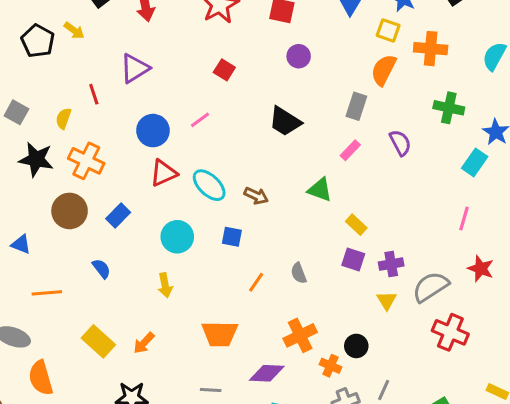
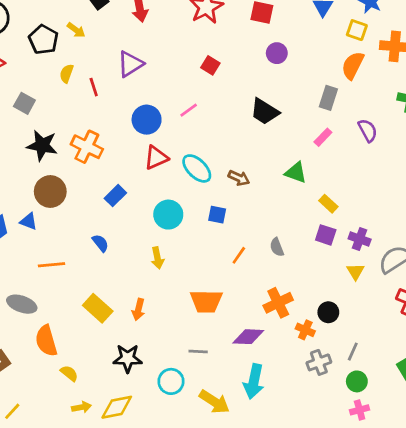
yellow semicircle: (63, 118) -> (67, 73), moved
brown circle: (70, 211) -> (50, 192), moved
purple cross: (391, 264) -> (360, 239), turned 30
orange arrow: (144, 343) -> (138, 310), turned -30

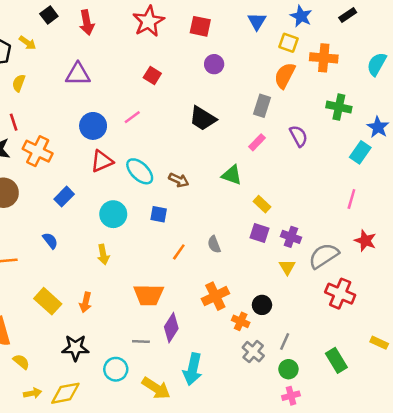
purple triangle: (130, 64) -> (78, 74), turned 32
red line: (94, 87) -> (14, 122), moved
purple diamond: (248, 337) -> (171, 328), moved, turned -60
gray cross: (319, 362) -> (253, 352), turned -30

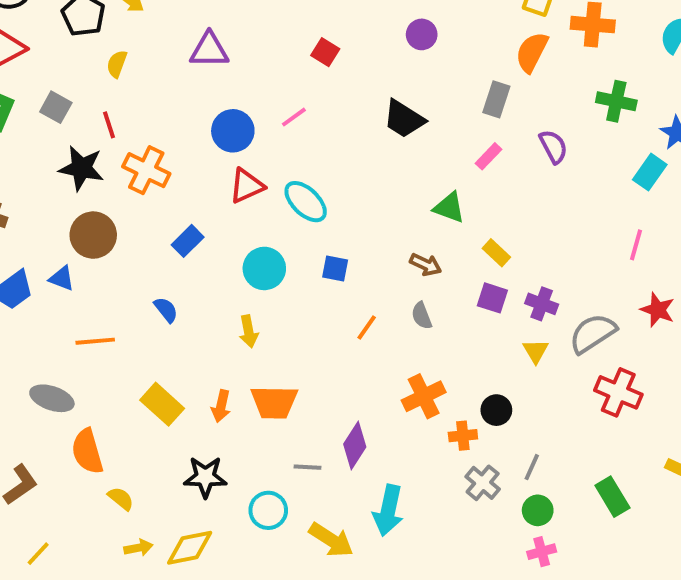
brown arrow: (179, 180) -> (426, 265), moved
orange trapezoid: (149, 295) -> (274, 402), moved
orange cross: (241, 321) -> (463, 436), turned -30

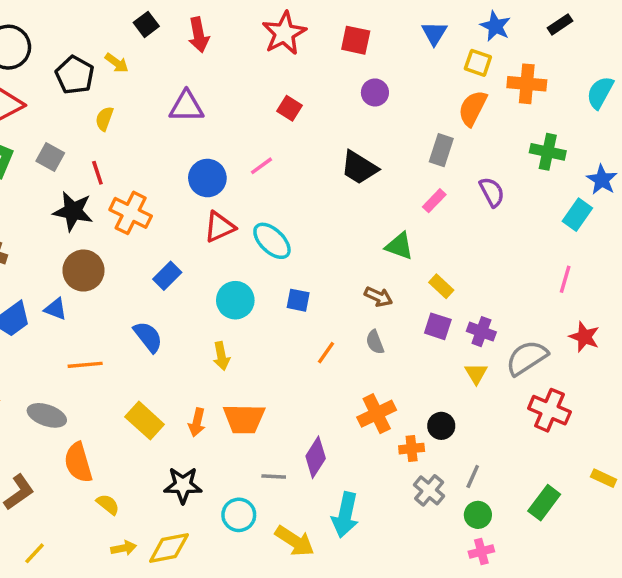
blue semicircle: (166, 310) -> (148, 337), size x1.4
green rectangle: (612, 497) -> (544, 503), turned 68

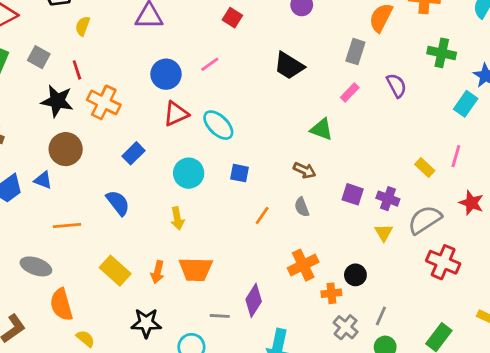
yellow rectangle: (441, 286) -> (425, 167), moved

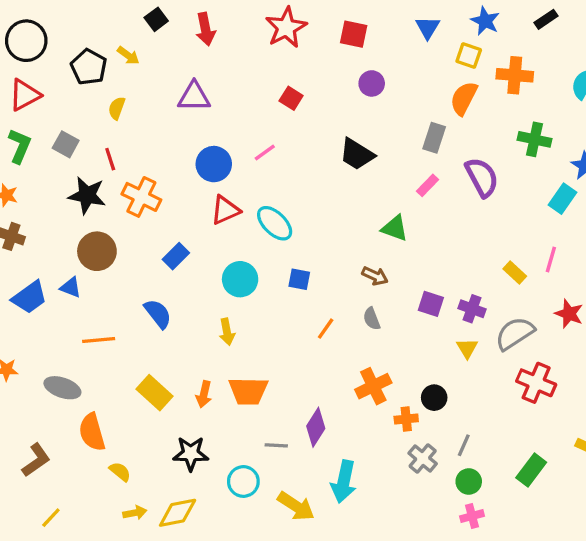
purple semicircle: (396, 85) -> (482, 177), size x1.4

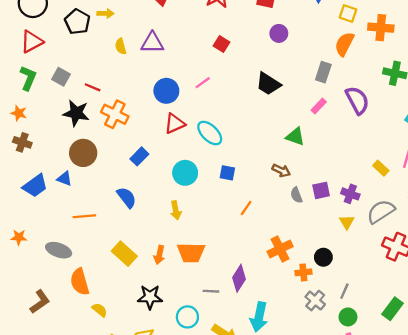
yellow arrow: (128, 55) -> (105, 14), turned -35
yellow semicircle: (117, 108) -> (121, 46), moved, turned -35
red line: (110, 159) -> (93, 87), turned -49
purple square: (431, 304) -> (321, 190), turned -30
gray semicircle: (372, 319) -> (296, 195), moved

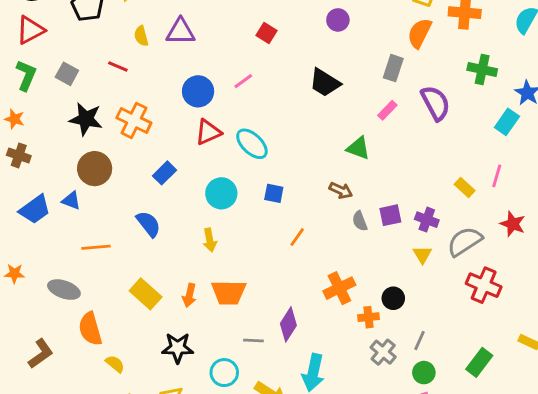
red line: (93, 87) -> (118, 67), moved

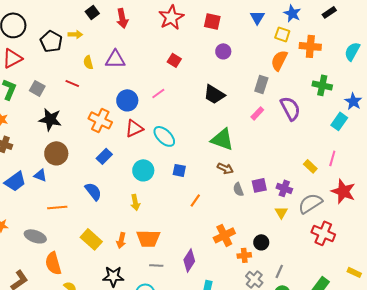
orange cross: (134, 120) -> (100, 120), moved
green triangle: (358, 148) -> (222, 139), moved, size x1.4
red star: (513, 224) -> (343, 191), size x1.4
gray line: (253, 341) -> (156, 265), moved

